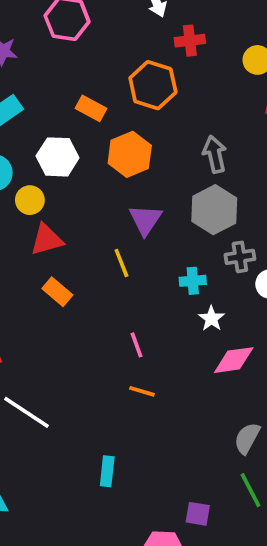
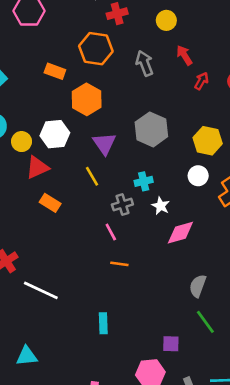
gray arrow: (215, 154) -> (145, 63), moved
white hexagon: (58, 157) -> (55, 134), moved
gray cross: (240, 257) -> (122, 205), moved

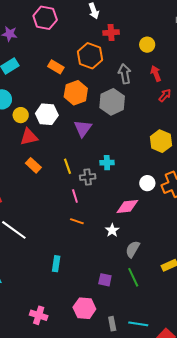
gray hexagon: (151, 129) -> (112, 102), moved
yellow line: (92, 176) -> (67, 166), moved
white circle: (198, 176) -> (147, 183), moved
white star: (161, 206) -> (112, 230), moved
purple square: (171, 344) -> (105, 280), moved

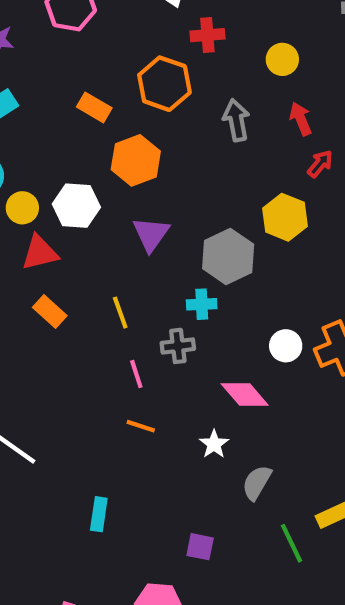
gray hexagon: (112, 102) -> (228, 256), moved
yellow hexagon: (161, 141) -> (285, 217), moved
gray cross: (88, 177) -> (178, 346), moved
pink diamond: (127, 207) -> (245, 395), turned 55
green line: (133, 277) -> (292, 543), moved

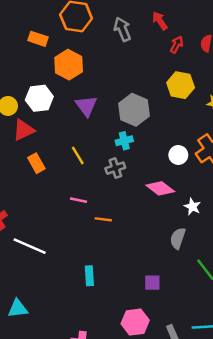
yellow hexagon: (285, 217) -> (181, 85), moved
orange rectangle: (50, 311) -> (36, 163), turned 30
pink line: (136, 374) -> (78, 200), moved, turned -49
white star: (214, 444) -> (192, 207), moved

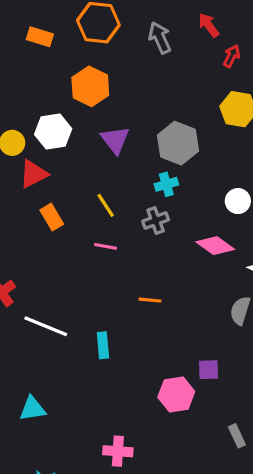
orange rectangle: (38, 39) -> (40, 37), moved
pink line: (78, 200) -> (105, 246), moved
orange line: (103, 219) -> (150, 300), moved
cyan rectangle: (89, 276) -> (103, 345), moved
pink hexagon: (135, 322) -> (176, 394), moved

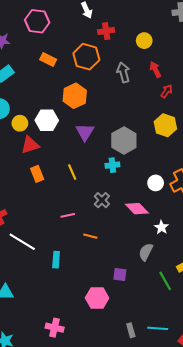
gray cross: (156, 220) -> (102, 200), moved, turned -35
pink line: (105, 246) -> (68, 215), moved, turned -32
purple square: (208, 370) -> (120, 274), moved

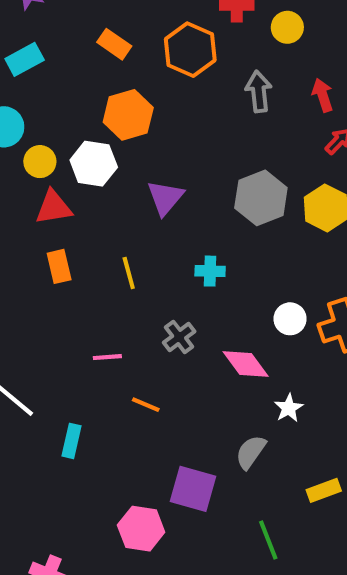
yellow circle: (144, 41) -> (287, 27), moved
orange hexagon: (75, 96) -> (128, 115), moved
gray hexagon: (124, 140) -> (261, 198), moved
purple square: (120, 274) -> (193, 489), size x1.6
green line: (165, 281) -> (268, 540), moved

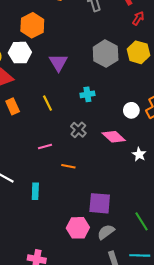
gray semicircle: (251, 452) -> (106, 232), moved, turned 30

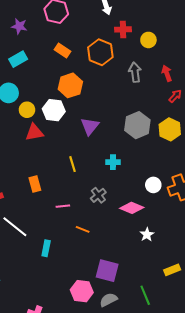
orange rectangle: (13, 106) -> (35, 184), moved
pink diamond: (114, 137) -> (132, 208), turned -30
white star: (139, 154) -> (147, 235), moved

